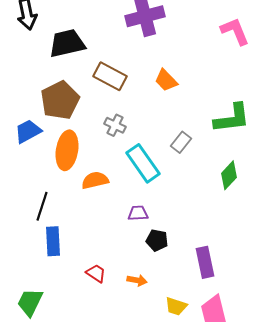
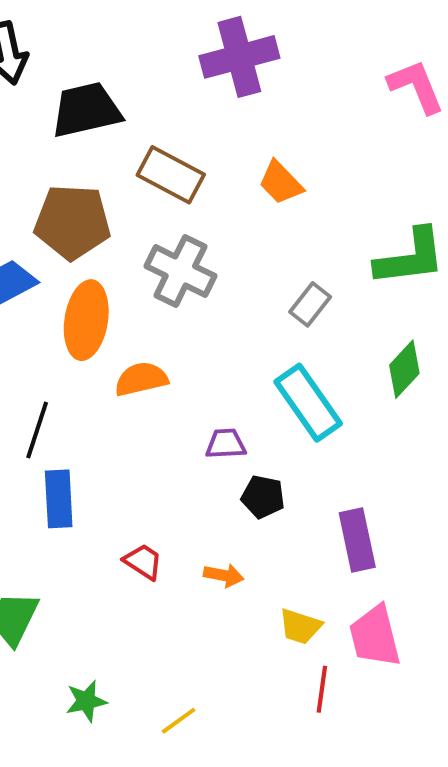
brown pentagon: (60, 100) -> (72, 222), turned 30
gray cross: (115, 125) -> (180, 271), size x1.6
cyan rectangle: (143, 163) -> (308, 403), moved

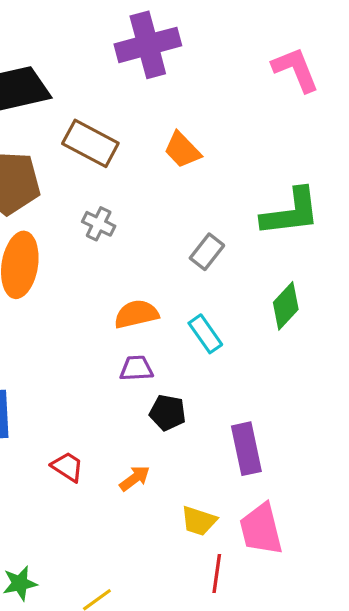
gray cross: (180, 271) -> (99, 224), size x0.6
orange semicircle: (141, 379) -> (136, 314), moved
cyan rectangle: (308, 403) -> (205, 334), size x0.6
orange arrow: (224, 575) -> (135, 478), turned -48

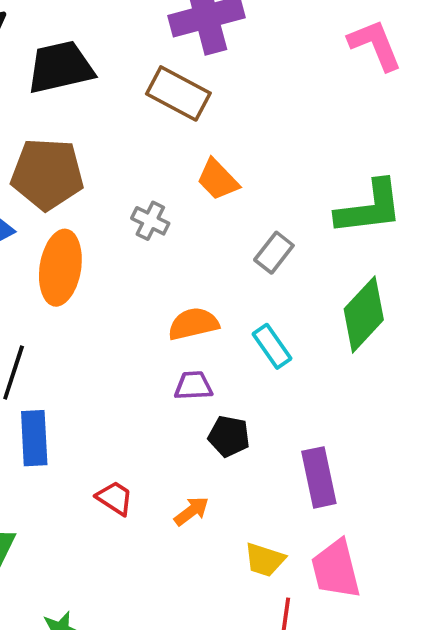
brown rectangle: (90, 143) -> (178, 93), moved
orange trapezoid: (182, 150) -> (218, 180), moved
green diamond: (286, 306) -> (364, 314), size x1.4

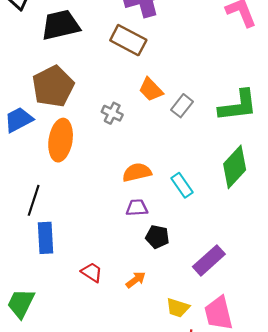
brown pentagon: (47, 174) -> (53, 86), turned -30
gray rectangle: (274, 253) -> (182, 106), moved
purple rectangle: (319, 477) -> (209, 260), turned 60

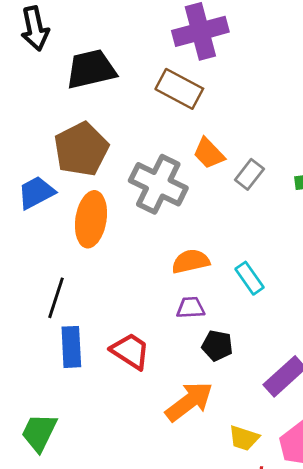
gray cross: (112, 113) -> (158, 184), size x2.0
red trapezoid: (92, 272) -> (130, 351), moved, size x1.4
orange arrow: (136, 280) -> (189, 402), size x1.8

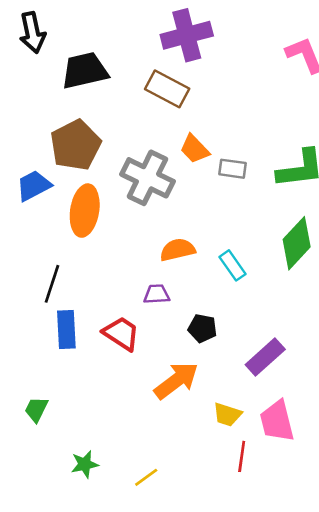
gray rectangle: (249, 174) -> (232, 169), turned 60
purple trapezoid: (191, 308) -> (157, 294), moved
green trapezoid: (39, 432) -> (36, 409), size x0.7

